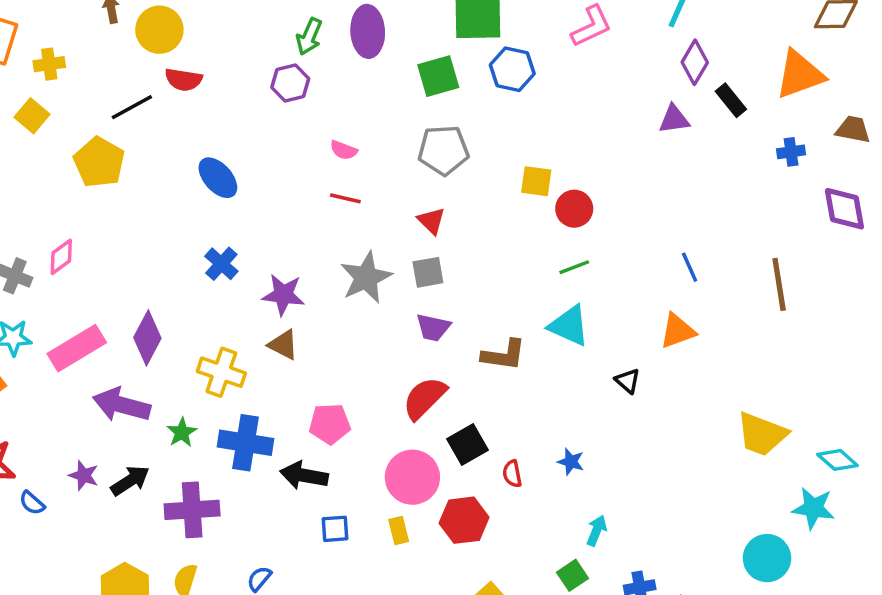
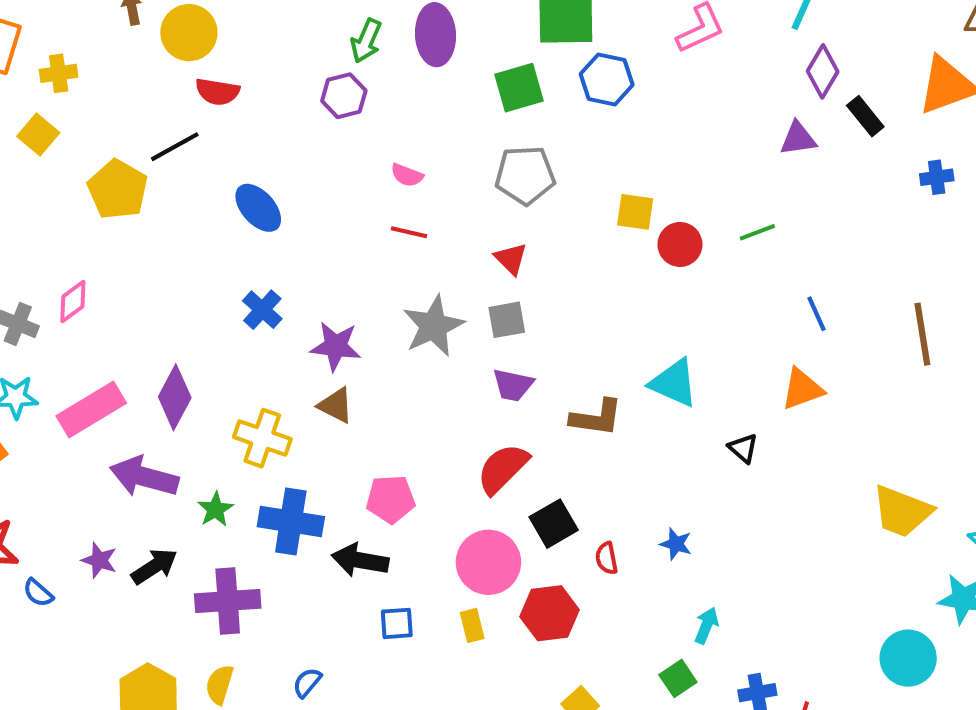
black line: (132, 107) -> (175, 147), moved
green line: (574, 267) -> (757, 232), moved

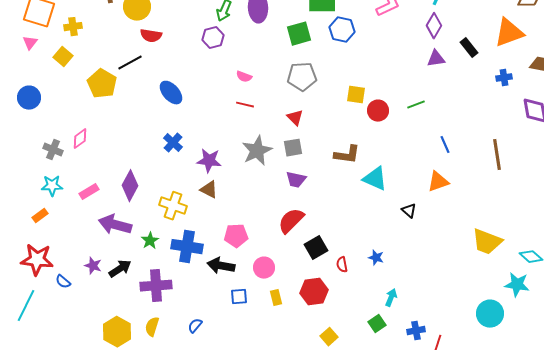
purple diamond: (823, 71) -> (434, 26), moved
pink rectangle: (91, 409) -> (89, 192), size x0.6
brown L-shape: (596, 418) -> (347, 155), moved
pink circle: (488, 562) -> (264, 268), moved, size x0.7

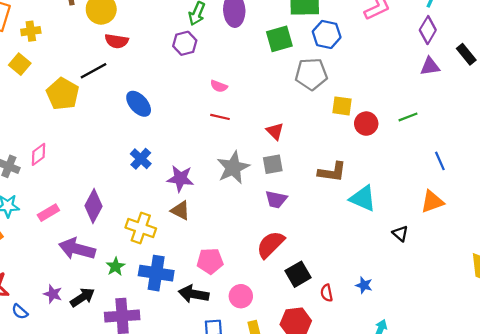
gray pentagon: (302, 77) -> (311, 74), moved

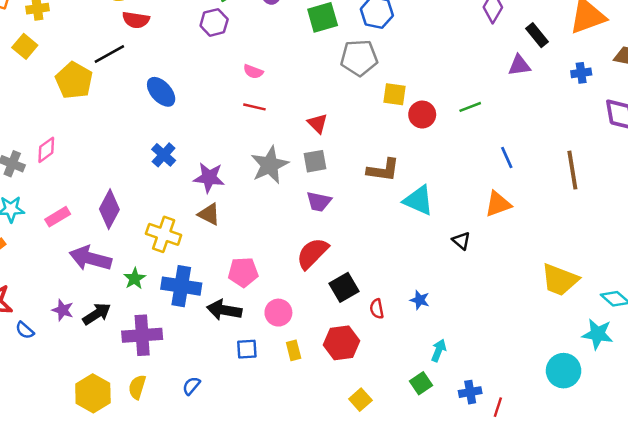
purple triangle: (430, 66) -> (519, 65), moved

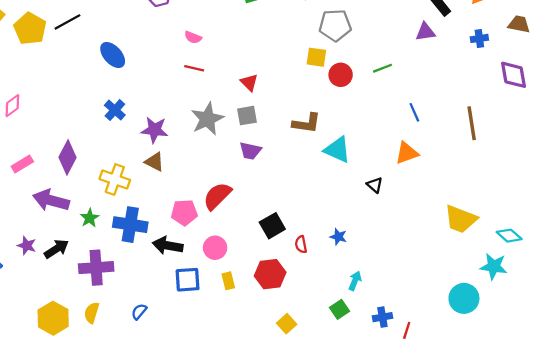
gray pentagon: (359, 58) -> (335, 25), moved
yellow pentagon: (74, 80) -> (30, 29), moved
red semicircle: (312, 253) -> (217, 196), moved
blue square: (247, 349) -> (188, 280), size x1.4

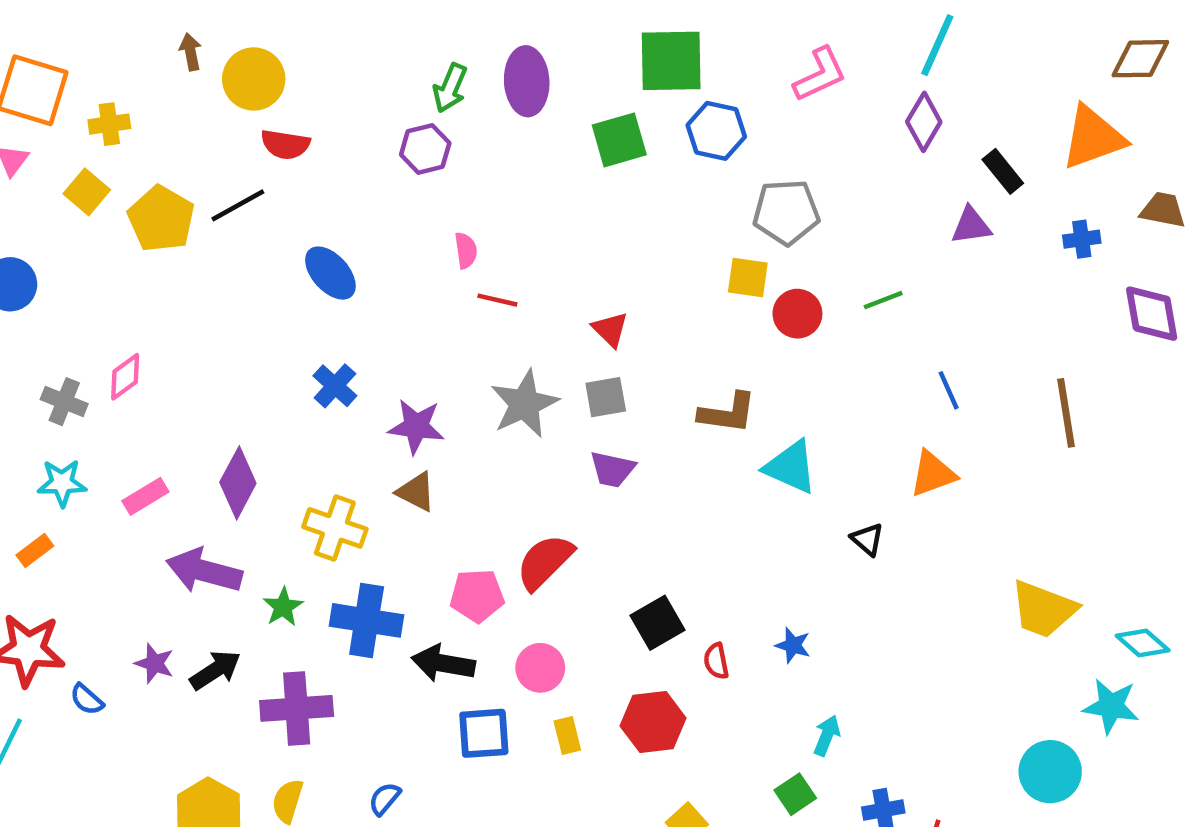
pink semicircle: (193, 37) -> (466, 250), moved, turned -119

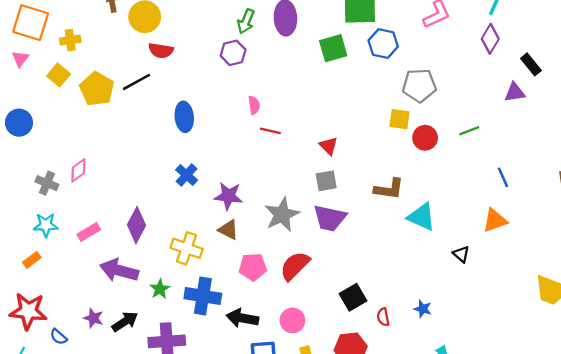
blue ellipse: (330, 273) -> (184, 117), turned 36
gray star: (524, 404) -> (282, 215), moved
purple trapezoid: (612, 469) -> (330, 218), size x1.4
pink pentagon: (477, 596) -> (253, 267), moved

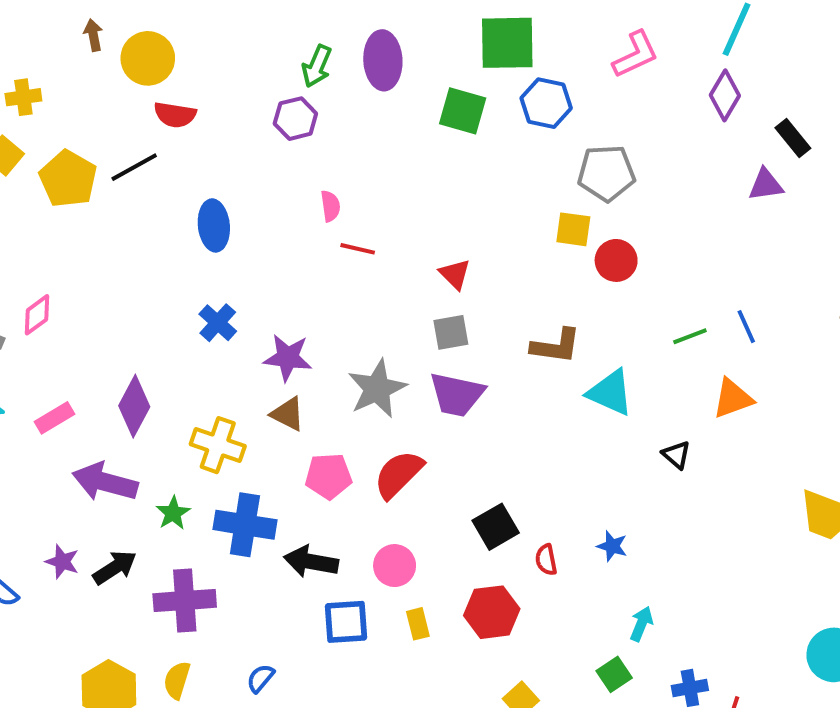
green square: (333, 48) -> (463, 111), turned 32
green line: (469, 131) -> (690, 336), moved

